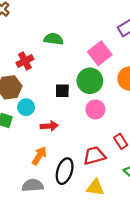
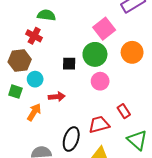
green semicircle: (54, 39) -> (46, 15), moved
red cross: (25, 61) -> (34, 36), turned -35
orange arrow: (39, 156) -> (34, 112), moved

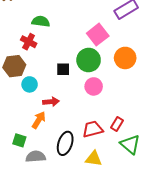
green square: (15, 92) -> (19, 140), moved
red rectangle: (124, 111) -> (117, 124), moved, turned 64
orange arrow: (34, 112) -> (39, 120), moved

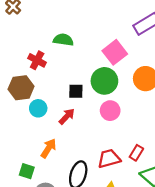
green semicircle: (41, 21) -> (63, 40), moved
red arrow: (51, 102) -> (67, 116), moved, turned -42

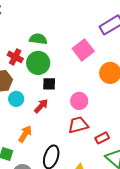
green circle: (104, 81) -> (38, 63), moved
red rectangle: (136, 153) -> (102, 138), turned 32
red trapezoid: (109, 159) -> (78, 125), moved

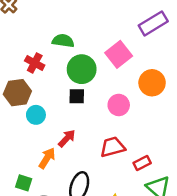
green circle: (38, 63) -> (82, 69), moved
pink circle: (79, 101) -> (119, 105), moved
red arrow: (41, 106) -> (67, 138), moved

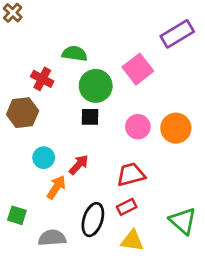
orange circle: (152, 83) -> (176, 128), moved
cyan circle: (36, 115) -> (44, 158), moved
red rectangle: (142, 163) -> (127, 207), moved
green square: (24, 183) -> (17, 215), moved

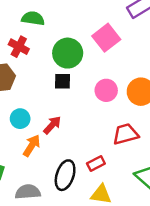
green semicircle: (75, 54) -> (33, 18), moved
red trapezoid: (131, 175) -> (125, 134), moved

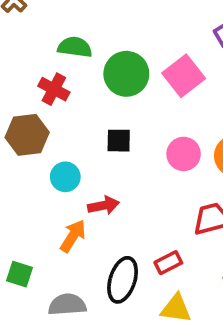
green circle: (68, 53) -> (126, 74), moved
cyan circle: (20, 119) -> (65, 177), moved
red arrow: (52, 125) -> (103, 205), turned 36

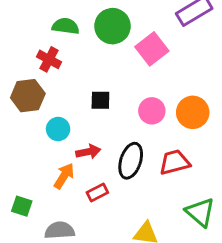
green circle: (126, 74) -> (113, 26), moved
red rectangle: (168, 263) -> (97, 193), moved
black ellipse: (123, 280) -> (131, 161), moved

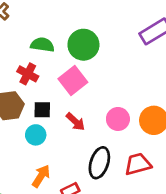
pink square: (152, 49) -> (73, 81), moved
black square: (100, 100) -> (42, 110), moved
red arrow: (88, 152) -> (75, 122), moved, turned 54

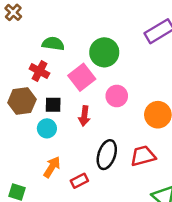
green circle: (83, 45) -> (104, 52), moved
pink circle: (118, 119) -> (117, 96), moved
red arrow: (75, 122) -> (84, 116), turned 54

